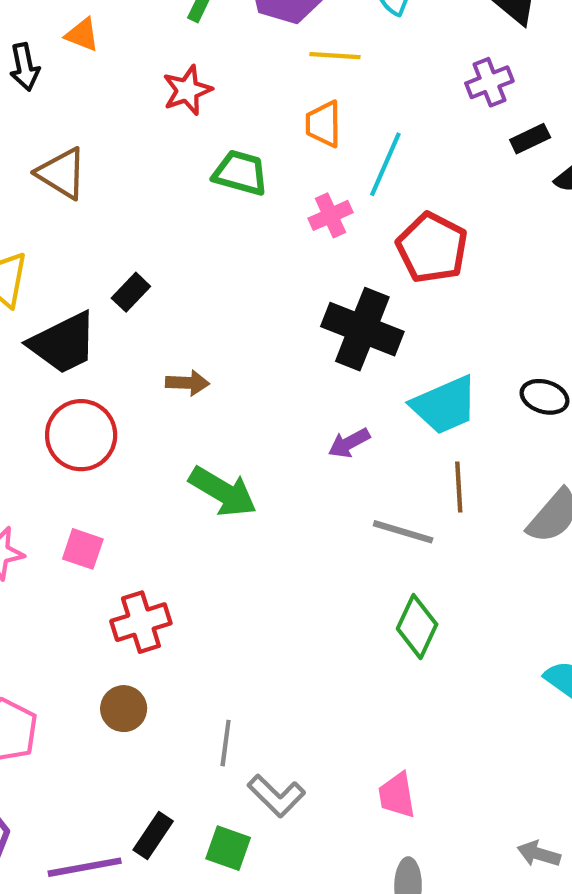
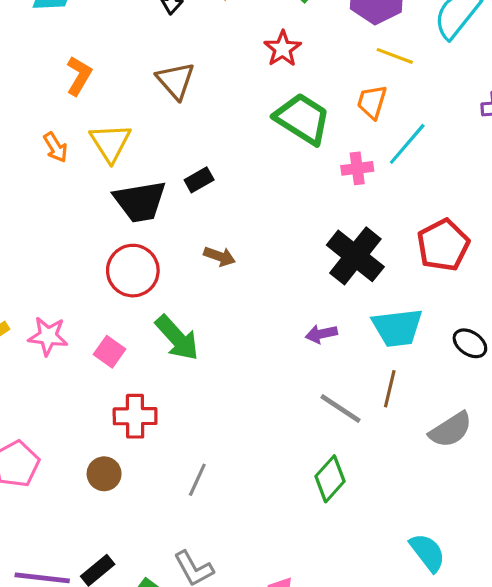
red star: (187, 90) -> (283, 49), turned -30
green trapezoid: (240, 173) -> (302, 119), size x1.4
red pentagon: (432, 248) -> (443, 245), moved
green arrow: (223, 492) -> (177, 338), moved
gray line: (226, 743) -> (197, 480), moved

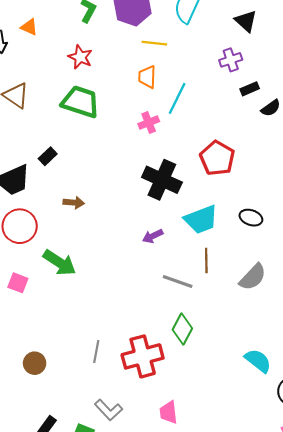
green trapezoid: (302, 119) -> (80, 102), moved
red cross: (135, 416) -> (143, 356), moved, size x1.4

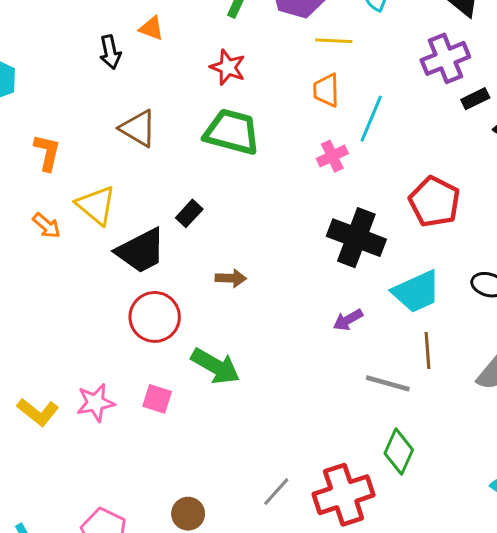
purple cross: (231, 60) -> (445, 58), size x1.4
gray line: (96, 352) -> (276, 492), turned 35

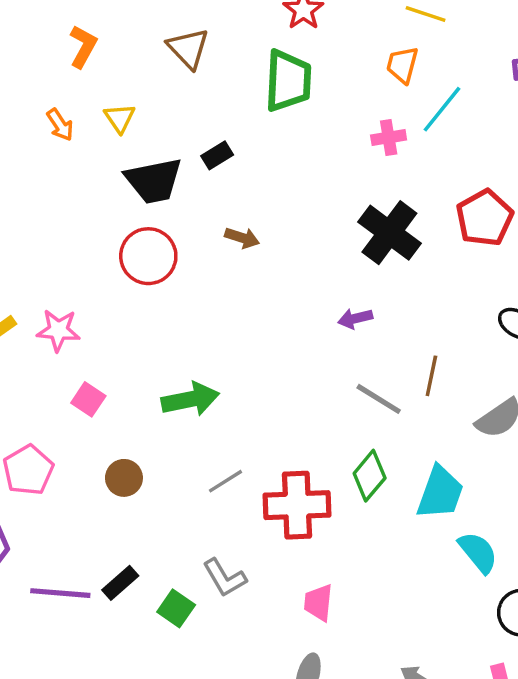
green trapezoid: (232, 132) -> (288, 81), turned 62
yellow triangle: (96, 205) -> (120, 118), size x0.7
cyan trapezoid: (416, 292) -> (440, 493), moved, turned -62
green arrow: (216, 366) -> (190, 399), moved, turned -57
pink square: (157, 399) -> (88, 399), moved

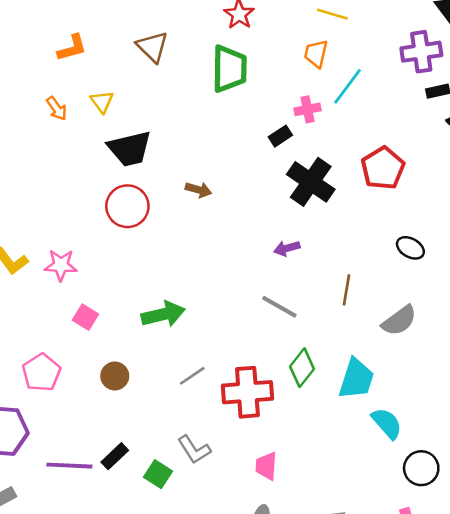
orange L-shape: (83, 46) -> (72, 48), turned 48
black rectangle: (217, 155) -> (280, 136), moved
gray line: (379, 399) -> (279, 307), moved

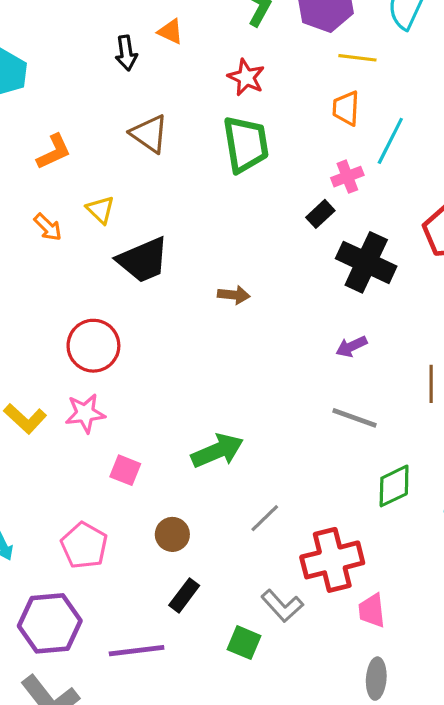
red circle: (127, 206) -> (93, 346), moved
green diamond: (302, 368) -> (394, 486), turned 36
red cross: (247, 392) -> (332, 560), moved
black rectangle: (115, 456) -> (184, 595), moved

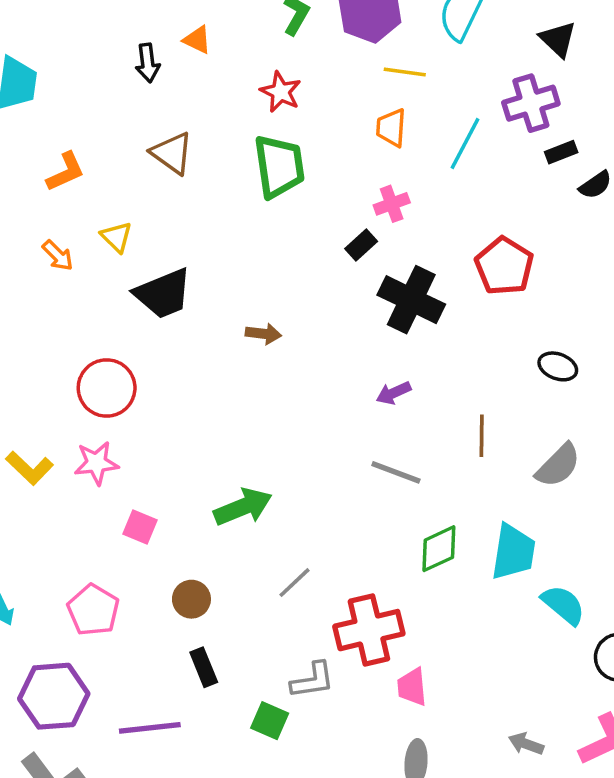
cyan line: (390, 141) -> (465, 143), moved
black rectangle: (184, 595) -> (204, 667), turned -60
gray L-shape: (282, 606) -> (313, 680), turned -57

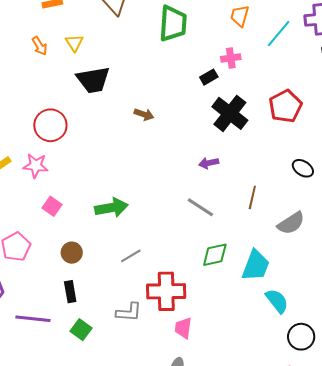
green square: (270, 721) -> (81, 330), moved

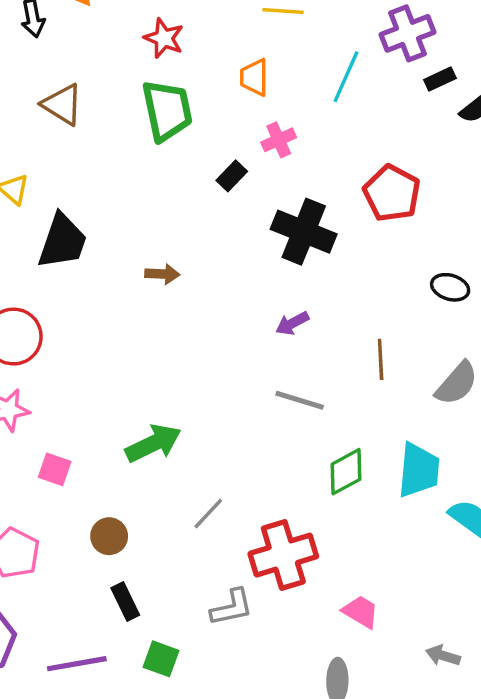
orange trapezoid: (240, 16) -> (254, 77), moved
black rectangle: (209, 77) -> (232, 176), moved
black trapezoid: (93, 80) -> (62, 241), turned -45
pink trapezoid: (183, 328) -> (361, 612), moved, turned 130

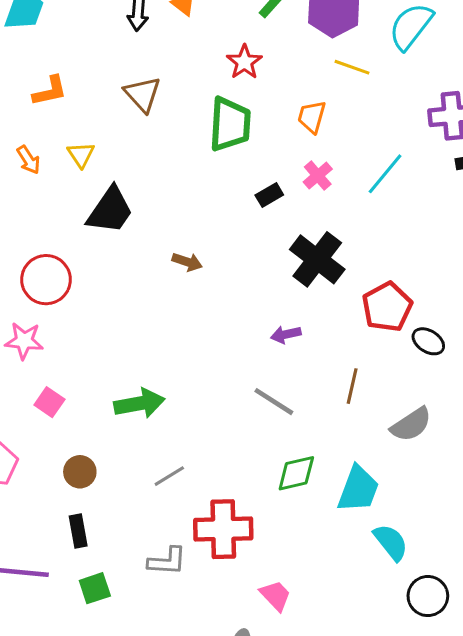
cyan line: (346, 77) -> (385, 174), moved
pink cross: (279, 140) -> (318, 176), turned -32
red pentagon: (392, 193) -> (387, 307), moved
green square: (161, 659) -> (95, 588), turned 36

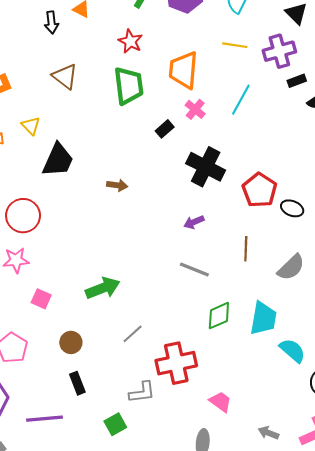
yellow line: (352, 67) -> (235, 45), moved
orange trapezoid: (312, 117) -> (184, 70), size x1.6
green square: (95, 588) -> (115, 424), moved

